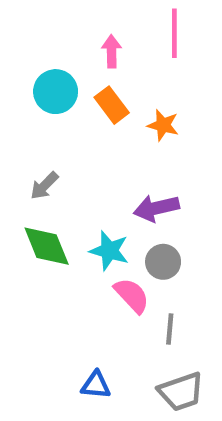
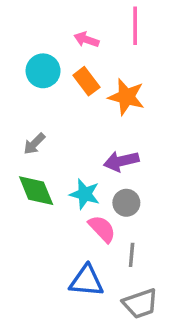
pink arrow: (112, 51) -> (86, 40), turned -70
orange star: (163, 125) -> (126, 97), size x1.5
blue triangle: (96, 385) -> (86, 281), moved, size x1.5

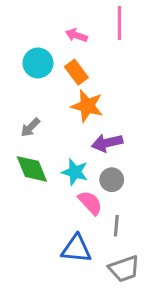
orange star: (126, 97) -> (87, 106), moved

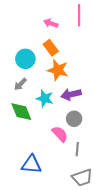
cyan circle: (38, 63) -> (25, 59), moved
cyan star: (75, 172) -> (45, 98), moved
blue triangle: (76, 249) -> (31, 164), moved

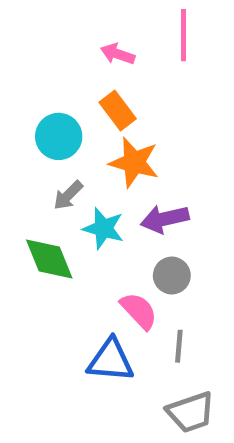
gray arrow: (20, 84) -> (68, 195), moved
blue triangle: (31, 164) -> (111, 360), moved

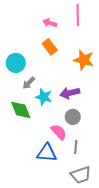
cyan circle: (59, 136) -> (16, 63), moved
orange star: (134, 162) -> (84, 60), moved

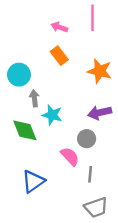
gray arrow: (29, 83) -> (34, 98), turned 128
purple arrow: (70, 93) -> (100, 113), moved
blue triangle: (47, 153) -> (33, 181), moved, turned -40

